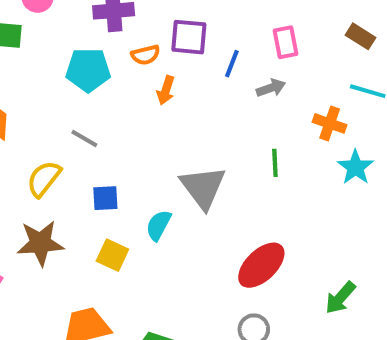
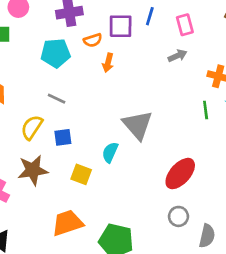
blue line: (232, 64) -> (150, 16), moved
green line: (275, 163) -> (206, 110), moved
blue square: (105, 198) -> (63, 137), moved

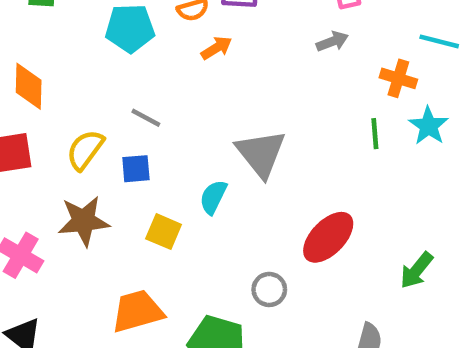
orange arrow: (108, 63) -> (216, 48), turned -138
gray line: (57, 99) -> (146, 118), moved
gray circle: (178, 216) -> (269, 289), moved

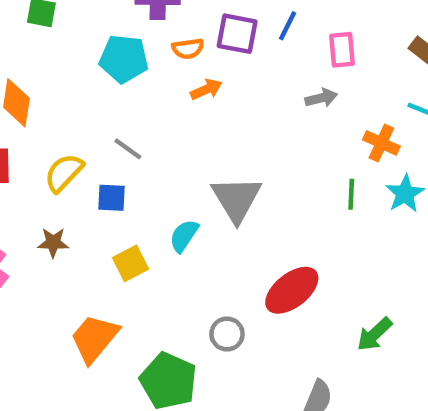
brown star: (84, 221) -> (53, 243), size x0.6
yellow square: (164, 232) -> (130, 263), turned 32
orange trapezoid: (137, 311) -> (94, 338), turned -42

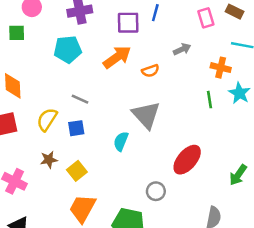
orange semicircle: (188, 49) -> (150, 71), moved
pink rectangle: (342, 50) -> (206, 18), moved
orange arrow: (206, 89) -> (117, 57), size x1.6
yellow square: (130, 263) -> (77, 171), moved

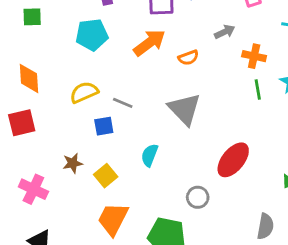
orange cross: (221, 68) -> (254, 56), moved
gray line: (80, 99) -> (123, 103), moved
yellow semicircle: (47, 119) -> (84, 92), moved, turned 35
cyan semicircle: (121, 141) -> (150, 155), moved

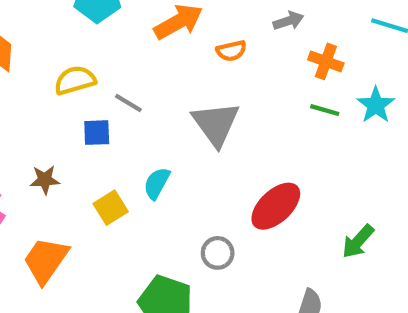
green line: (258, 90) -> (325, 110), turned -72
yellow square: (106, 176) -> (111, 208), moved
orange trapezoid: (113, 219) -> (46, 260), moved

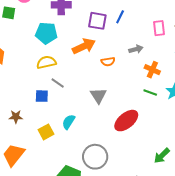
yellow semicircle: (75, 80) -> (46, 62), moved
gray triangle: (216, 124) -> (98, 96), size x0.7
red ellipse: (276, 206) -> (126, 121), moved
gray circle: (218, 253) -> (95, 157), size x1.6

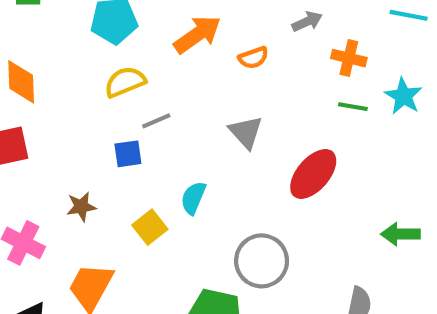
gray line: (58, 83) -> (156, 121), turned -48
green arrow: (162, 156) -> (400, 234), turned 54

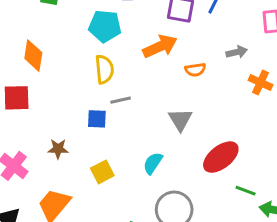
yellow semicircle: (125, 82) -> (104, 69), turned 96
green line: (353, 107) -> (246, 191), moved
cyan semicircle: (193, 198) -> (153, 163), moved

